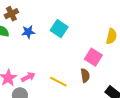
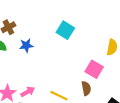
cyan square: (59, 29) -> (65, 30), moved

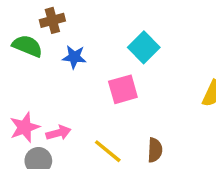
pink square: (94, 69) -> (123, 89), moved, turned 30

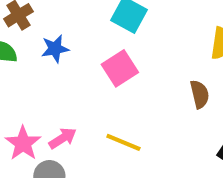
brown semicircle: (155, 150) -> (200, 94), moved

